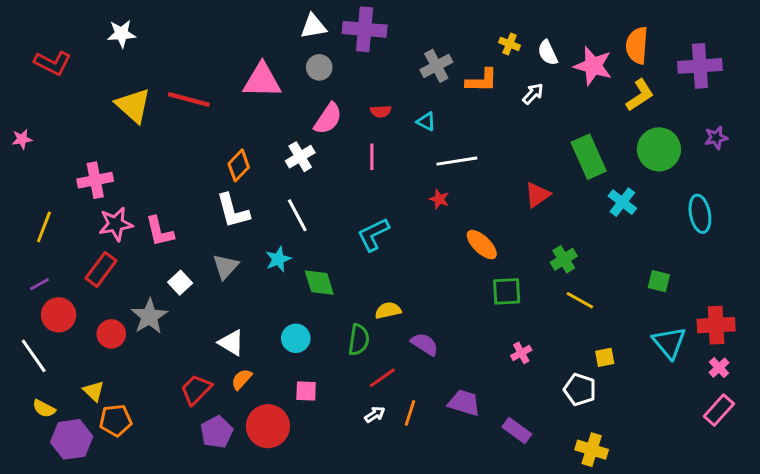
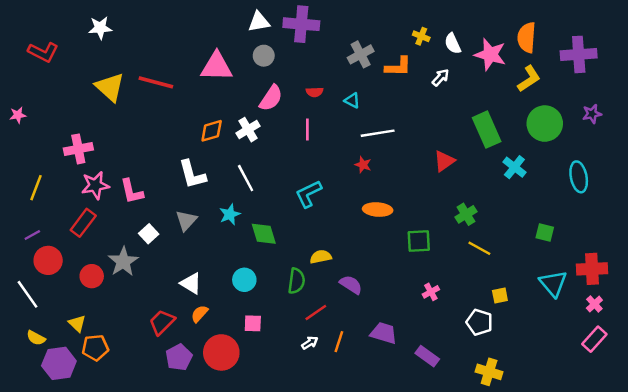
orange diamond: (239, 165) -> (212, 131), moved, turned 30
orange ellipse: (482, 245) -> (378, 210), moved, turned -40

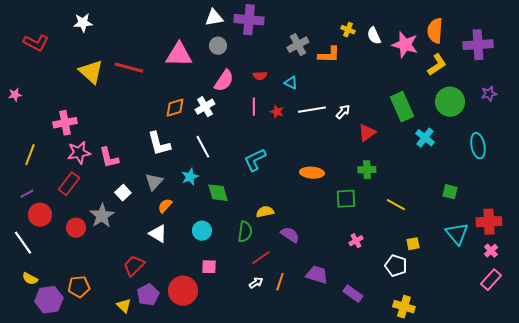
white arrow: (441, 77) -> (343, 112), moved
red star: (363, 165) -> (277, 112), moved
green cross: (466, 214) -> (367, 170), moved, turned 30
orange semicircle: (199, 314) -> (165, 206), moved
yellow triangle: (77, 323) -> (124, 306), moved

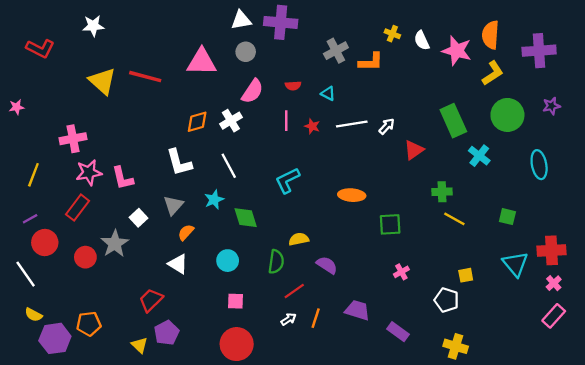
green cross: (367, 170) -> (442, 192), moved
yellow line: (396, 205) -> (454, 219), moved
red circle: (183, 291) -> (237, 344), moved

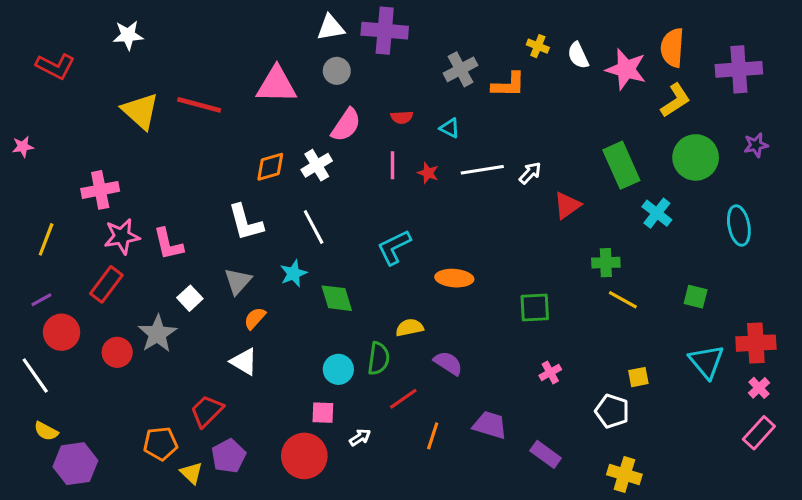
orange ellipse: (352, 195) -> (454, 278), moved
cyan circle: (228, 261) -> (338, 369), moved
white arrow: (289, 319) -> (360, 437), moved
orange pentagon: (89, 324) -> (160, 444), moved
red circle: (237, 344) -> (304, 456), moved

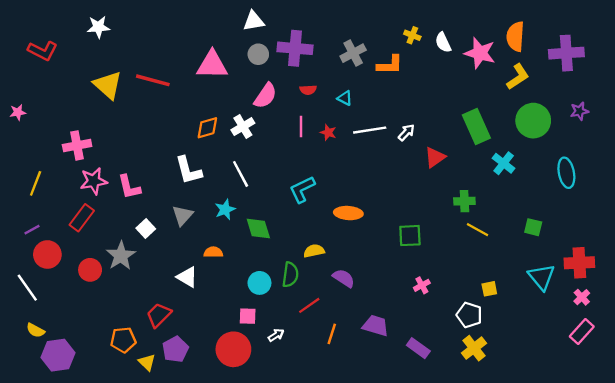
purple cross: (385, 31) -> (295, 48), moved
orange semicircle: (255, 318) -> (213, 252), moved, turned 48
yellow cross: (624, 474) -> (474, 348), moved, turned 35

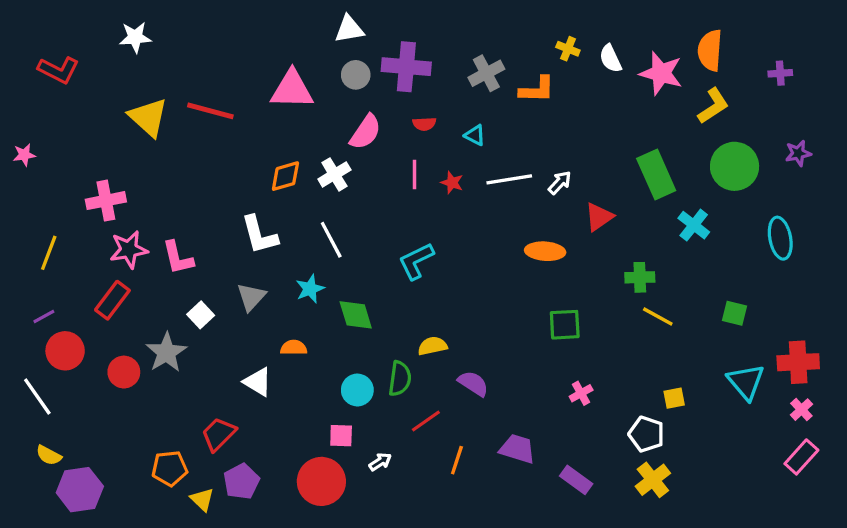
purple cross: (566, 53) -> (780, 73), size x0.5
orange ellipse: (348, 213) -> (545, 251), moved

